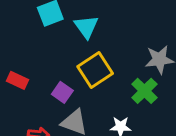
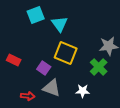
yellow square: (95, 70) -> (66, 53), turned -35

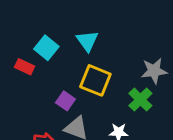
cyan square: (36, 15) -> (46, 48), moved, turned -30
red rectangle: (14, 60) -> (25, 67), moved

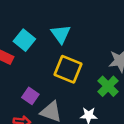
purple square: (65, 101) -> (30, 96), moved

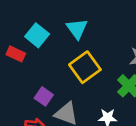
yellow square: (68, 69) -> (85, 67), turned 32

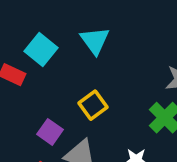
yellow square: (85, 67) -> (93, 105), moved, size x0.7

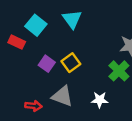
purple square: (50, 132) -> (47, 64), moved

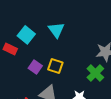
yellow square: (71, 63) -> (55, 66), turned -35

